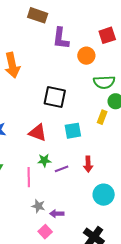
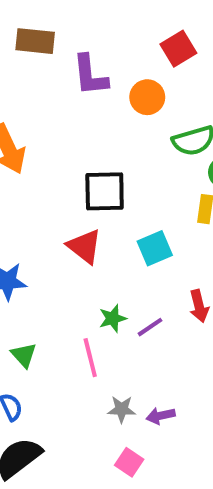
red triangle: (38, 133) -> (84, 246), moved, turned 30
pink square: (45, 232) -> (129, 462), moved

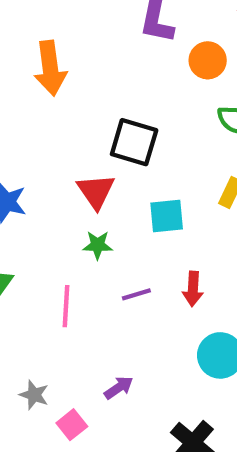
green star: (113, 318) -> (98, 245), moved
gray star: (122, 409) -> (34, 395), moved
purple arrow: (161, 416) -> (119, 388), turned 140

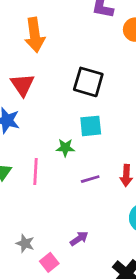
red triangle: (96, 191) -> (22, 85), moved
cyan square: (167, 216) -> (91, 126), moved
pink line: (66, 306) -> (35, 171), moved

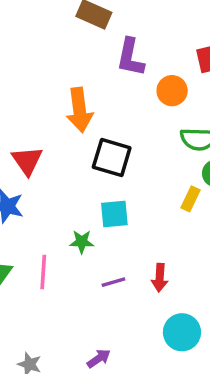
orange arrow: (35, 35) -> (79, 110), moved

